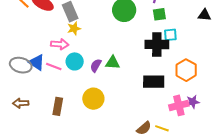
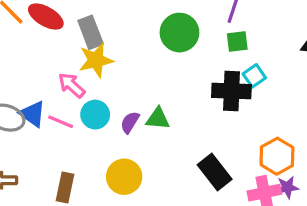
yellow star: (74, 28) -> (96, 60), size x1.5
cyan square: (170, 35) -> (254, 76), turned -32
pink arrow: (60, 44) -> (72, 85), turned -144
orange hexagon: (186, 70) -> (277, 156), moved
black rectangle: (154, 82) -> (215, 172), moved, turned 50

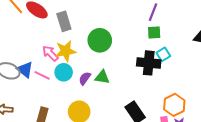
green circle: (180, 33) -> (100, 40), moved
yellow star: (96, 60) -> (66, 51), moved

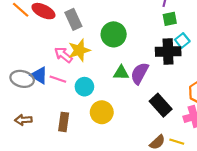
cyan circle: (64, 72) -> (84, 87), moved
purple semicircle: (85, 78) -> (140, 73), moved, size x1.5

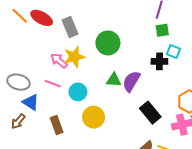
cyan square: (182, 41) -> (174, 51), turned -32
black cross: (168, 51) -> (159, 61), size x0.7
blue triangle: (39, 75) -> (31, 102), moved
brown arrow: (23, 120) -> (18, 121), turned -49
brown rectangle: (64, 122) -> (57, 125), turned -30

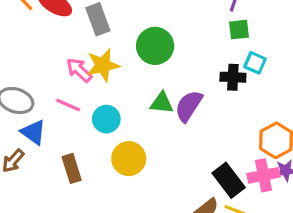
black rectangle: (150, 113) -> (229, 180), moved

